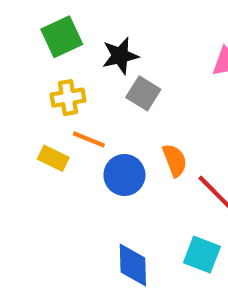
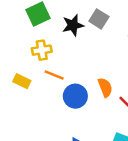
gray square: (143, 93) -> (99, 19), moved
yellow rectangle: (53, 158) -> (22, 81), moved

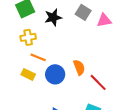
gray square: (99, 19) -> (83, 12), moved
yellow rectangle: (22, 81) -> (28, 74), moved

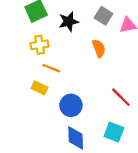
orange semicircle: (79, 67) -> (99, 48), moved
blue circle: (55, 74) -> (71, 105), moved

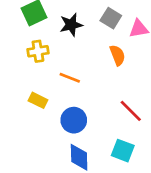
orange semicircle: (99, 48) -> (117, 55), moved
orange line: (51, 68) -> (70, 78), moved

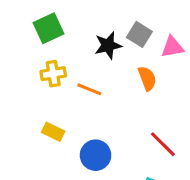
black star: (71, 25) -> (108, 45), moved
orange line: (70, 78) -> (89, 89), moved

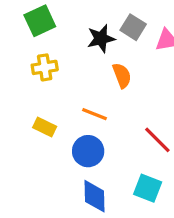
orange semicircle: (147, 78) -> (122, 75), moved
orange line: (89, 89) -> (95, 114), moved

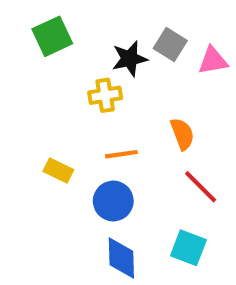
yellow cross: (45, 67) -> (105, 95), moved
orange semicircle: (122, 75) -> (182, 134), moved
orange line: (95, 114) -> (121, 154), turned -30

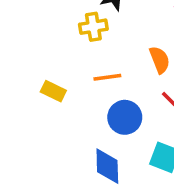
blue circle: (113, 201) -> (125, 117), moved

